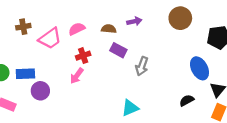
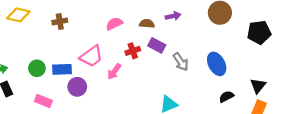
pink trapezoid: (50, 38) -> (91, 56), moved
red cross: (83, 56) -> (133, 51), moved
gray arrow: (142, 66) -> (181, 62), turned -54
blue ellipse: (200, 68) -> (217, 64), moved

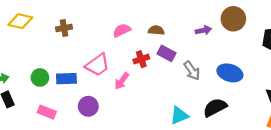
purple arrow: (173, 16) -> (203, 30), moved
blue ellipse: (217, 64) -> (230, 73), turned -45
purple circle: (77, 87) -> (88, 106), moved
black semicircle: (226, 97) -> (215, 107), moved, size x1.5

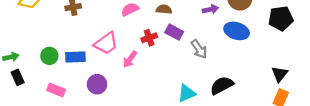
blue ellipse: (230, 73) -> (237, 31), moved

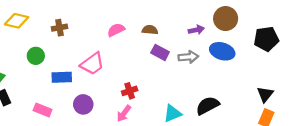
red cross: (149, 38) -> (130, 91), moved
gray arrow: (199, 49) -> (188, 57), moved, turned -60
green circle: (49, 56) -> (36, 56), moved
pink arrow: (130, 59) -> (124, 113), moved

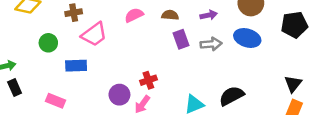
purple arrow: (196, 30) -> (209, 15), moved
purple rectangle: (160, 52) -> (181, 39), turned 42
pink trapezoid: (92, 64) -> (94, 34), moved
purple circle: (83, 104) -> (119, 95), moved

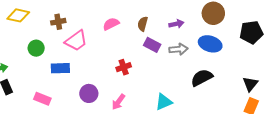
brown semicircle: (170, 15) -> (143, 24), turned -80
purple rectangle: (181, 39) -> (152, 45), turned -42
red cross: (148, 80) -> (124, 67), moved
purple circle: (119, 95) -> (89, 93), moved
black semicircle: (232, 96) -> (202, 78), moved

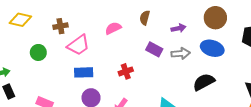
brown semicircle: (143, 24) -> (145, 18), moved
blue rectangle: (60, 68) -> (84, 72), moved

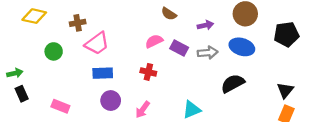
brown semicircle: (145, 18) -> (169, 14), turned -72
pink semicircle: (113, 28) -> (154, 41), moved
red cross: (126, 71) -> (148, 72), turned 32

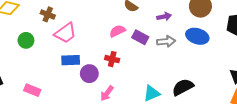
brown cross: (78, 23) -> (48, 14), turned 32
black semicircle: (233, 83) -> (183, 87), moved
purple circle: (111, 101) -> (89, 74), moved

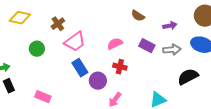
brown cross: (48, 14) -> (58, 24), turned 32
pink semicircle: (117, 31) -> (115, 44), moved
blue rectangle: (71, 60) -> (80, 68), turned 60
black semicircle: (183, 87) -> (188, 77), moved

